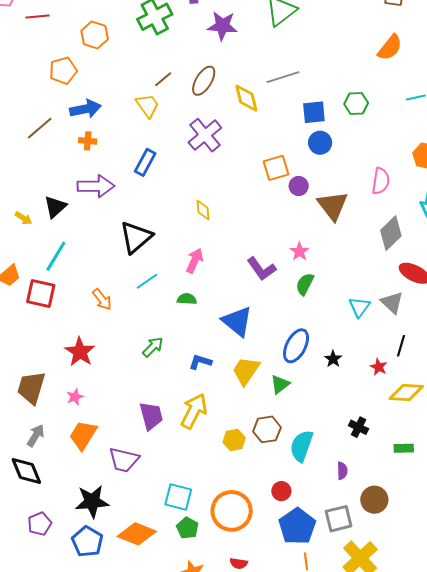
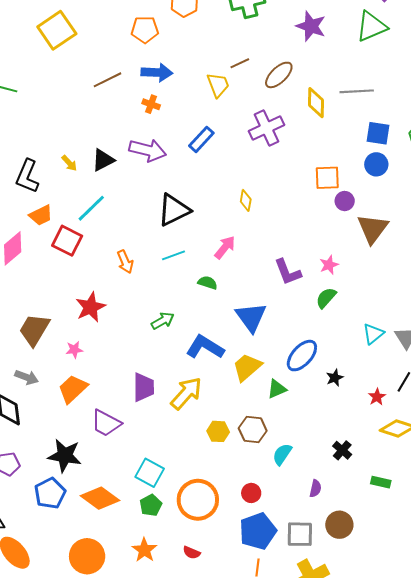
blue L-shape: (200, 362) -> (205, 347), size x1.6
gray arrow: (36, 435) -> (27, 377), turned 65
cyan semicircle: (302, 446) -> (282, 454), size x0.7

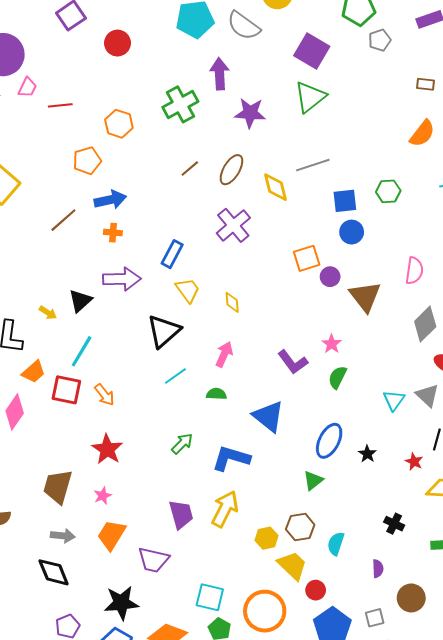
yellow trapezoid: (218, 85) -> (188, 290), moved
orange arrow: (125, 262) -> (104, 395), moved
yellow trapezoid: (247, 367) -> (292, 565), moved, turned 100
gray square: (300, 534) -> (375, 618), size x0.7

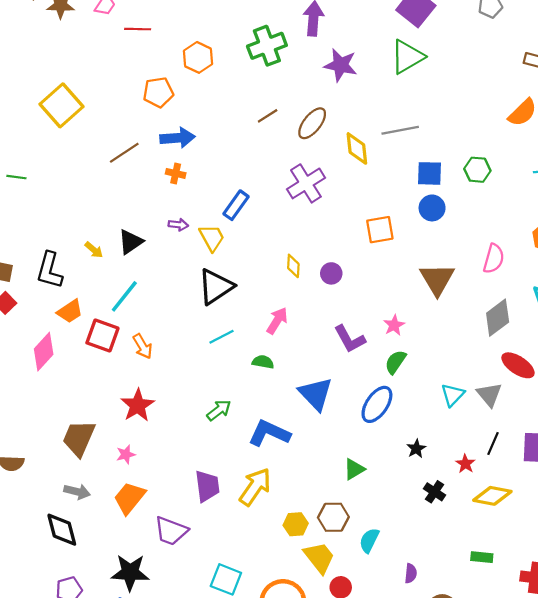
purple circle: (330, 277) -> (331, 273), moved
purple arrow: (122, 279) -> (178, 225), size x0.5
yellow trapezoid: (188, 290) -> (212, 238), moved
blue ellipse: (329, 441) -> (377, 404), moved
black cross: (394, 524) -> (434, 492), moved

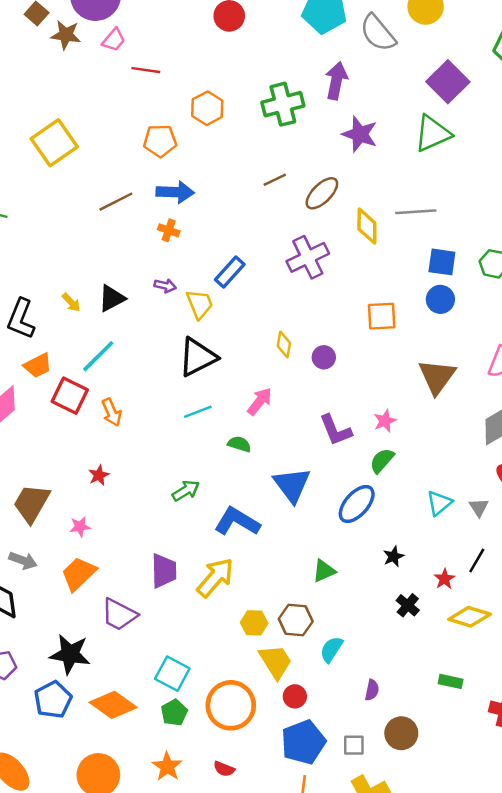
gray triangle: (489, 395) -> (479, 507), size x0.7
red star: (138, 405) -> (99, 475), size x0.6

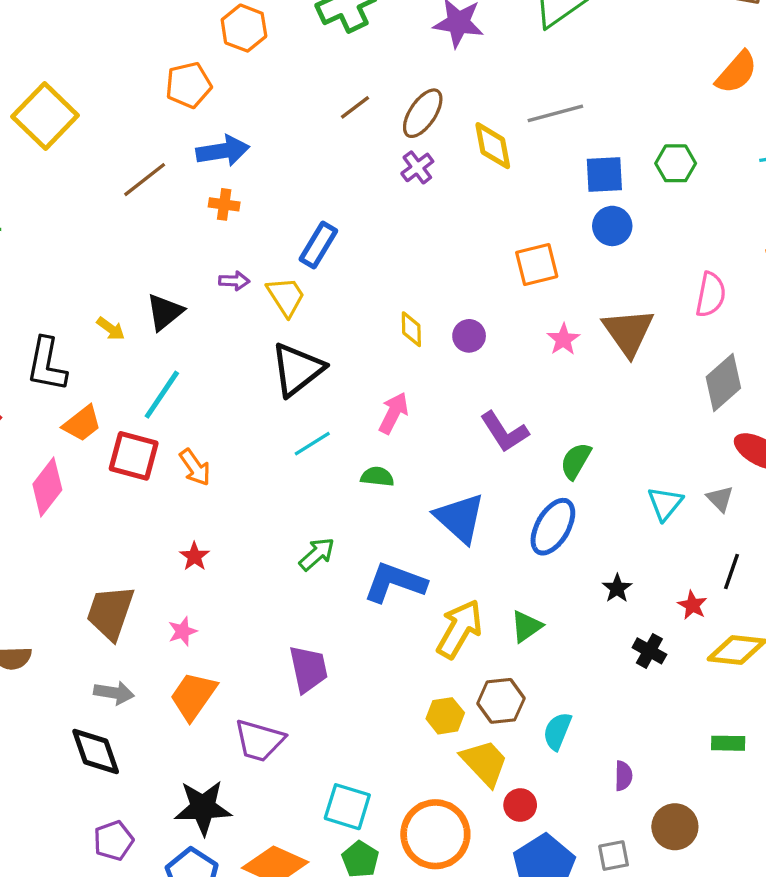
purple cross: (308, 257) -> (417, 167), moved, size x0.6
pink star: (385, 421) -> (563, 339), moved
yellow arrow: (215, 577) -> (459, 629), moved

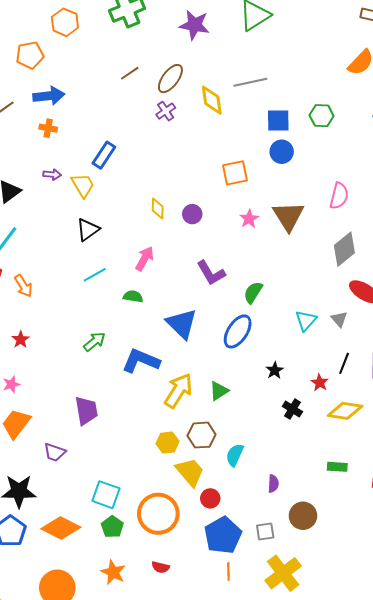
black triangle: (297, 369) -> (88, 230), size x0.7
purple trapezoid: (259, 740) -> (55, 452), size x0.7

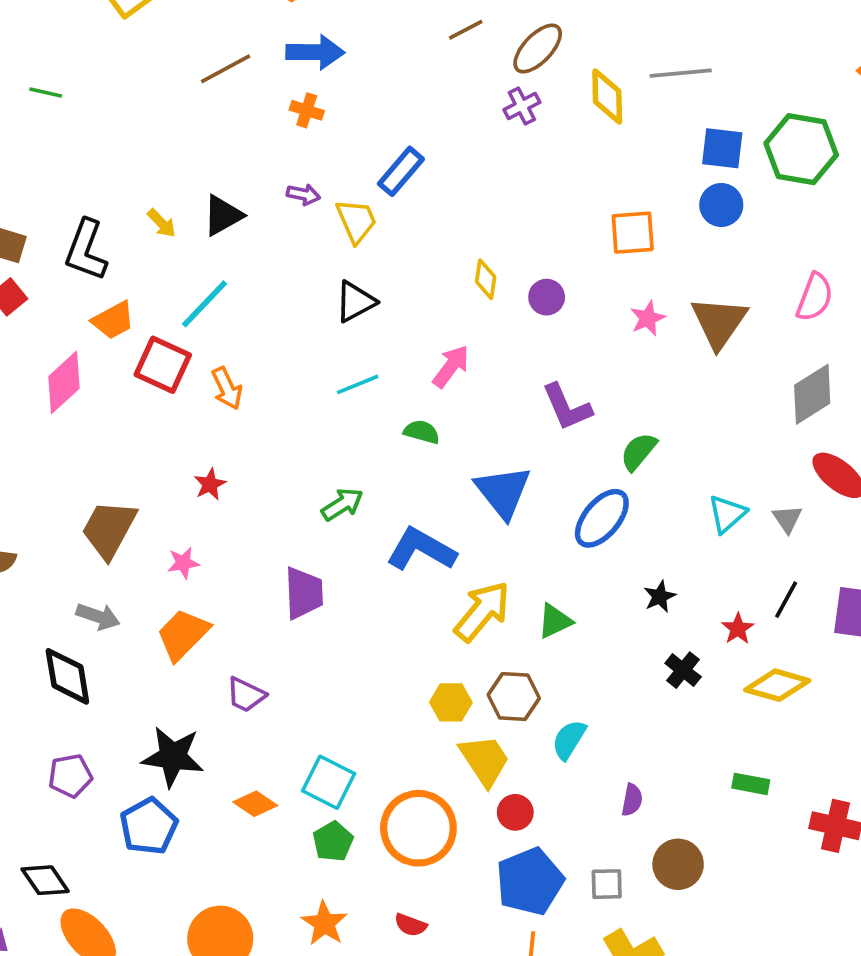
green hexagon: (322, 116) -> (801, 149), size x1.6
purple trapezoid: (86, 411) -> (304, 593), moved
orange diamond: (61, 528) -> (255, 804), moved, size x0.6

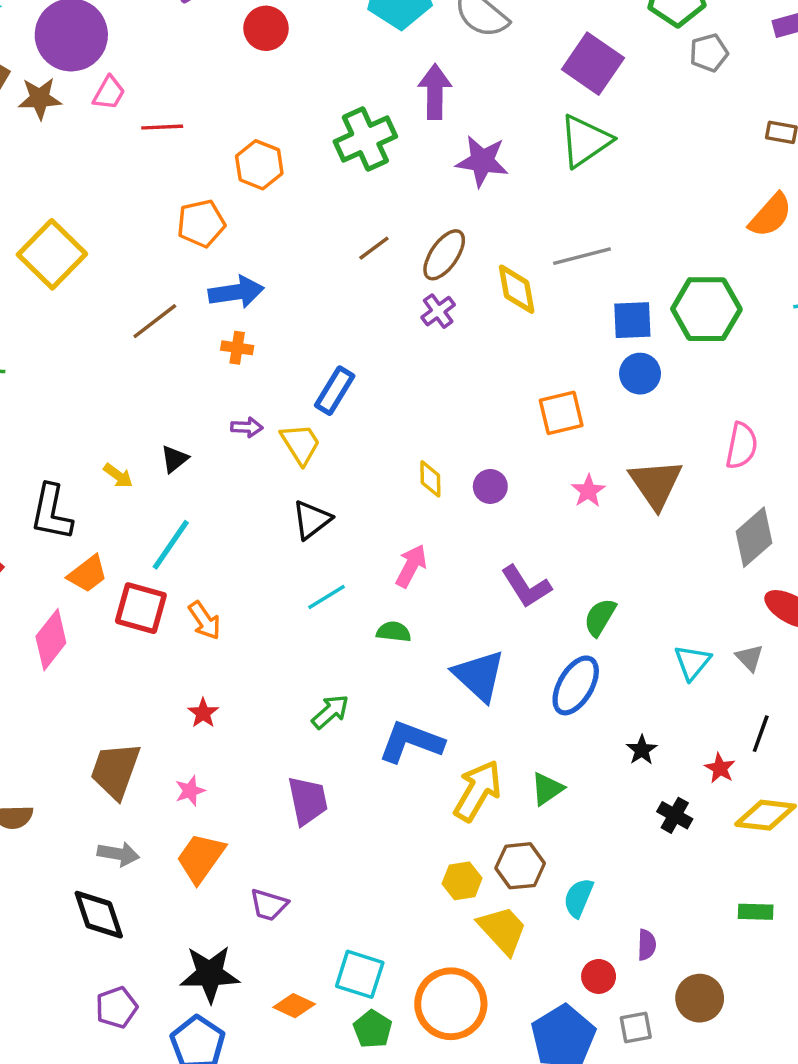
black triangle: (223, 215) -> (174, 459), size x0.7
red circle: (515, 812) -> (599, 976), moved

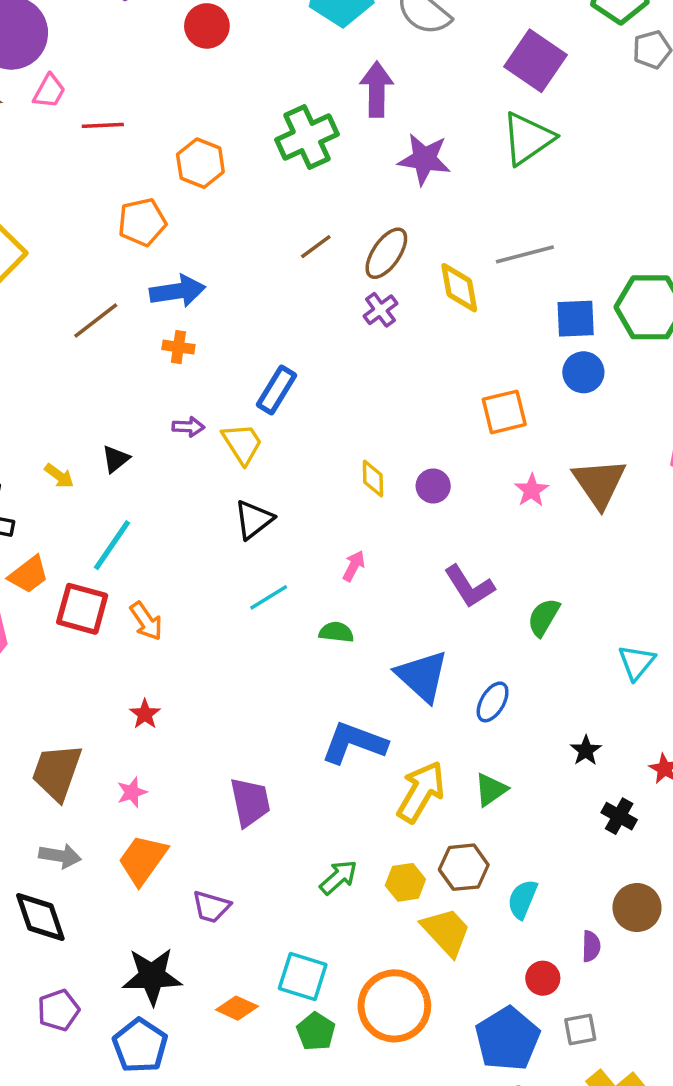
pink arrow: (411, 566) -> (354, 566), size x0.7
blue ellipse: (576, 685) -> (493, 702), moved, size x0.7
green arrow: (330, 712) -> (338, 877), moved
brown circle: (700, 998) -> (637, 908), moved

